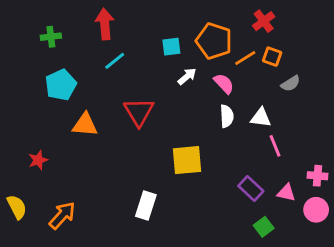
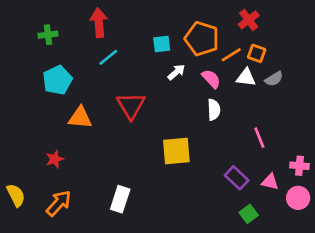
white triangle: (261, 118) -> (246, 77), moved
red star: (38, 160) -> (55, 159), moved
white rectangle: (146, 206) -> (120, 199), moved

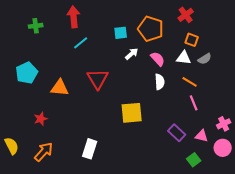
orange line: (231, 55) -> (190, 82), moved, turned 63
cyan pentagon: (57, 80) -> (27, 73), moved
pink cross: (299, 166) -> (224, 124), turned -32
green square: (249, 214) -> (194, 160), moved

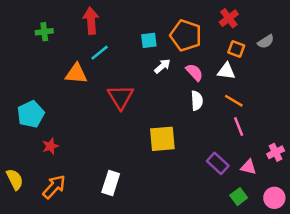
gray semicircle: (205, 59) -> (266, 42), moved
cyan pentagon: (27, 73) -> (31, 114), moved
orange triangle: (60, 88) -> (76, 74), moved
pink circle: (223, 148) -> (274, 198), moved

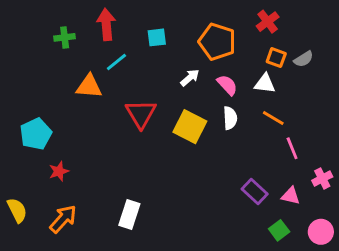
green cross: (44, 32) -> (65, 37), moved
cyan square: (149, 40) -> (157, 37), moved
gray semicircle: (266, 42) -> (304, 59), moved
pink line: (239, 126) -> (292, 148), moved
yellow square: (162, 139) -> (190, 127), moved, turned 32

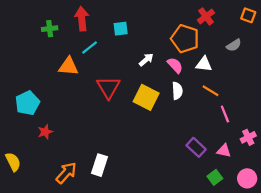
orange pentagon: (217, 42) -> (185, 39), moved
orange square: (276, 58) -> (248, 15), moved
orange arrow: (63, 219) -> (66, 173), moved

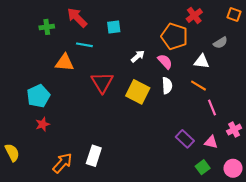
red arrow: (82, 19) -> (77, 18), turned -40
cyan line: (90, 47) -> (84, 45), turned 49
white triangle: (204, 64) -> (202, 62), moved
cyan pentagon: (27, 103) -> (38, 96), moved

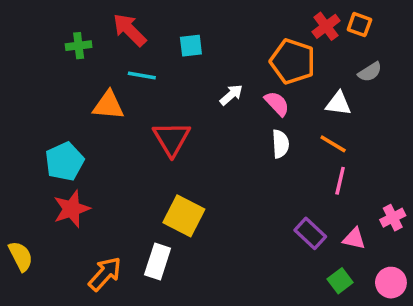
orange square: (234, 14) -> (359, 25), moved
yellow square: (138, 92) -> (184, 216), moved
pink line: (212, 108) -> (340, 181), moved, turned 35
red star: (43, 124) -> (72, 209), size x1.5

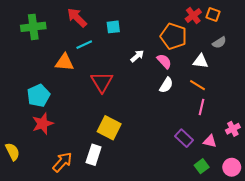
green cross: (79, 46) -> (33, 27), moved, size x1.6
cyan line: (142, 75) -> (84, 45), turned -35
white semicircle: (280, 144) -> (166, 85), turned 35

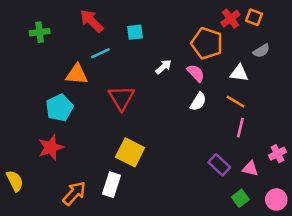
green cross: (33, 27) -> (40, 32), size x0.7
cyan pentagon: (38, 96) -> (59, 108), moved

